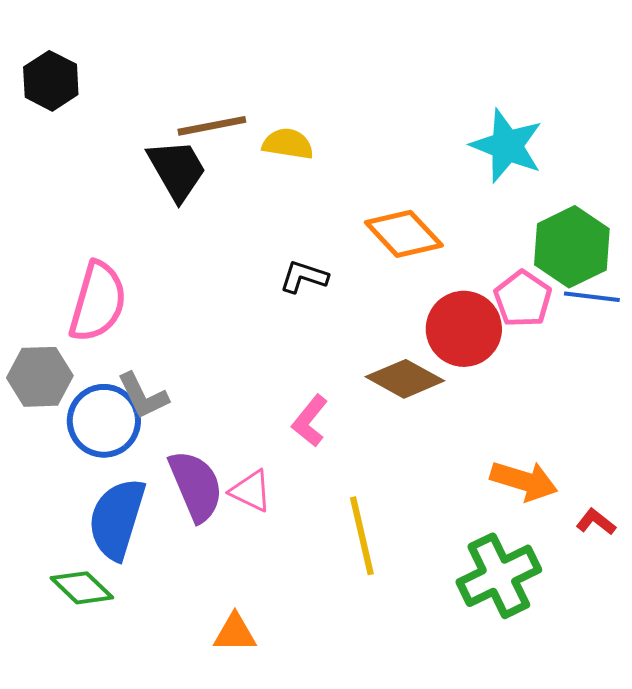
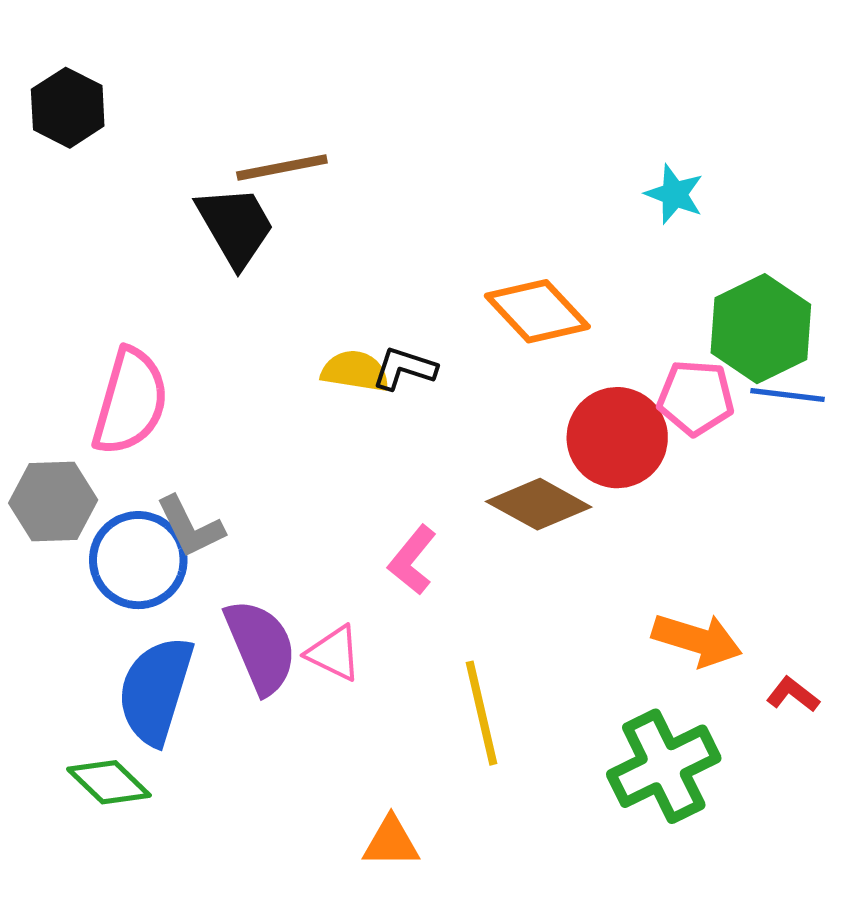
yellow semicircle: (288, 144) -> (355, 371), moved
cyan star: (507, 146) -> (674, 194), size x0.6
pink pentagon: (523, 299) -> (696, 398), turned -30
orange triangle: (235, 633) -> (391, 842), moved

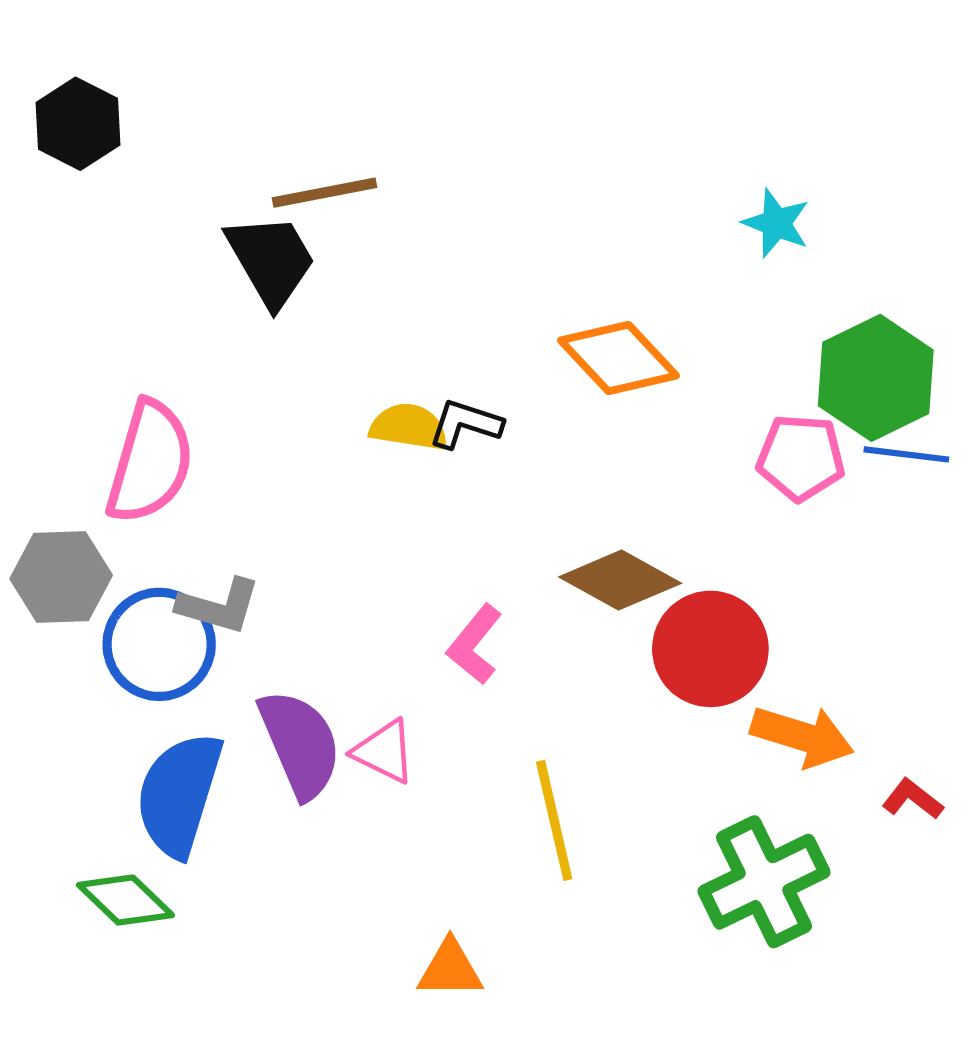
red circle: (617, 438) -> (710, 649), moved
gray L-shape: (190, 527) -> (219, 606), turned -48

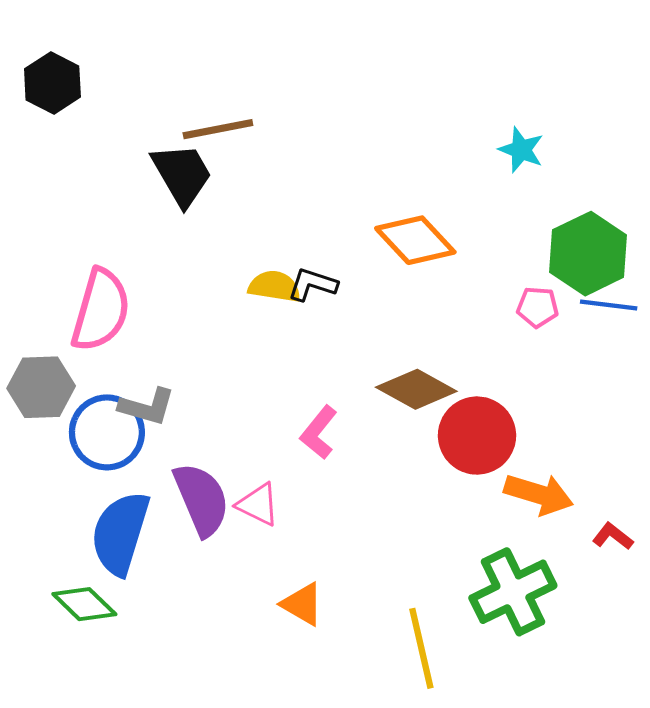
pink pentagon: (801, 458) -> (538, 307), size x0.7
yellow line: (554, 820) -> (421, 648), moved
orange triangle: (450, 969) -> (302, 604), moved, turned 30

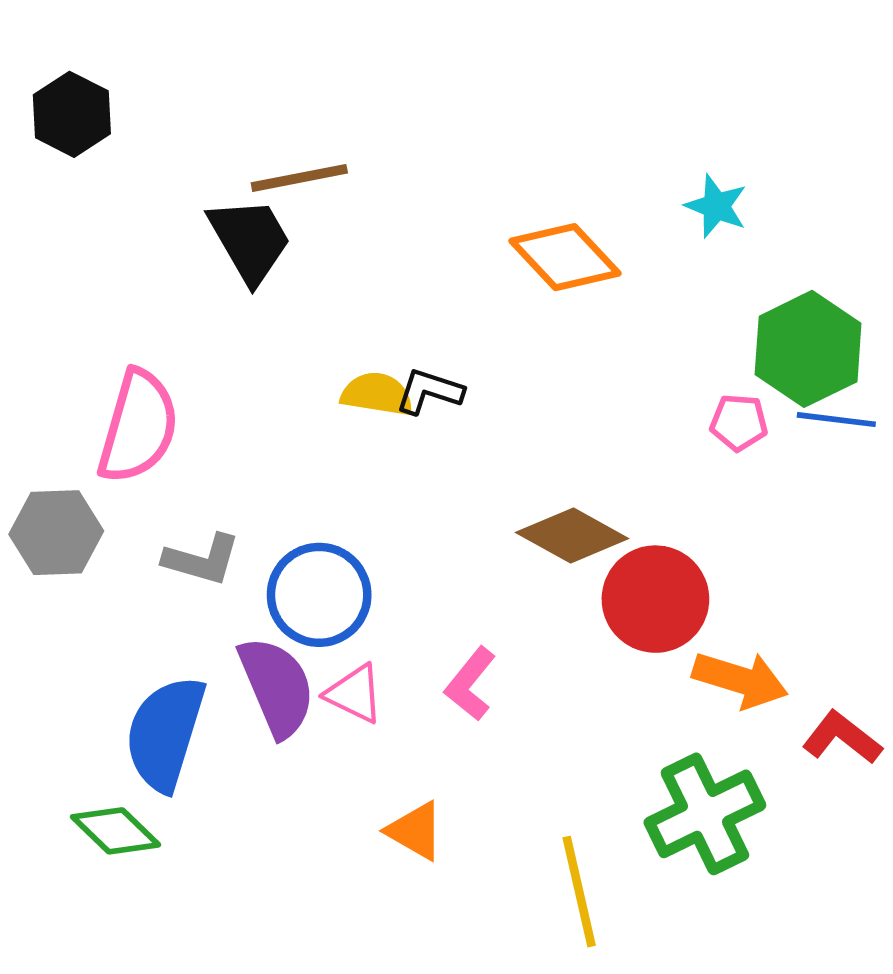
orange diamond: (415, 240) -> (565, 257), moved
blue circle: (107, 432) -> (319, 595), moved
pink L-shape: (319, 432) -> (470, 684), moved
red L-shape: (613, 536) -> (842, 738), size x1.4

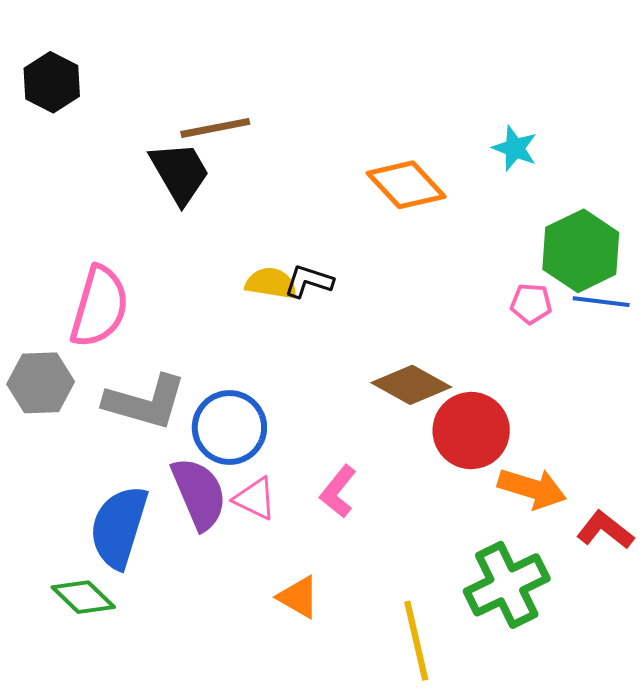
gray L-shape: (202, 560) -> (145, 402), size x1.5

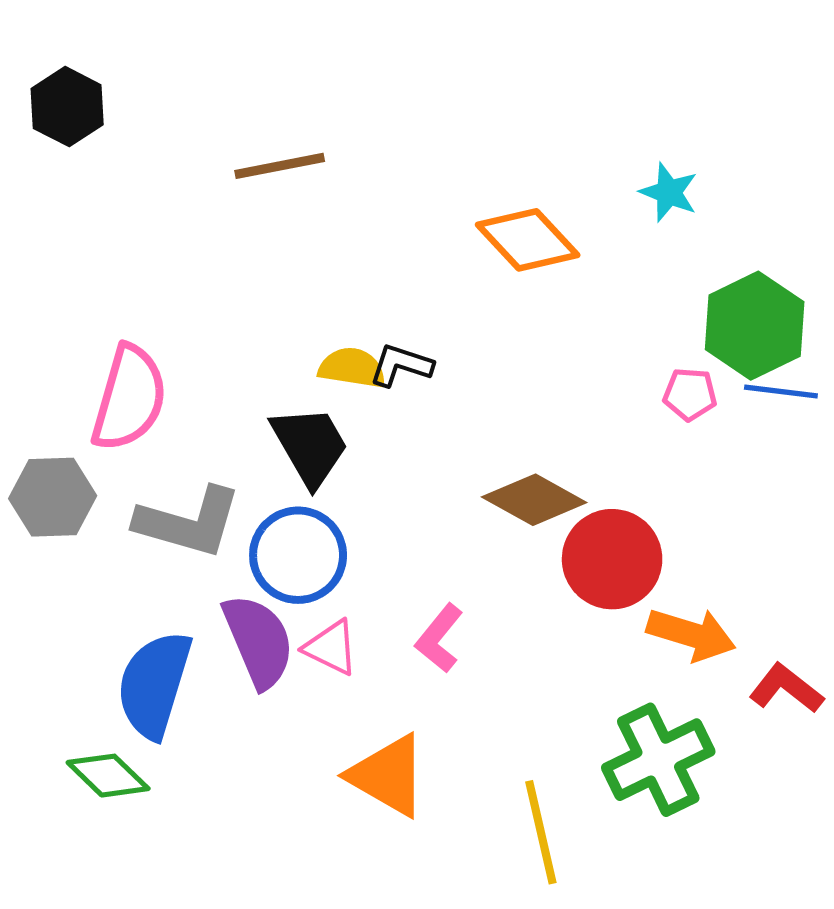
black trapezoid: (180, 173) -> (310, 446), moved
orange triangle: (299, 597) -> (388, 776), size x1.5

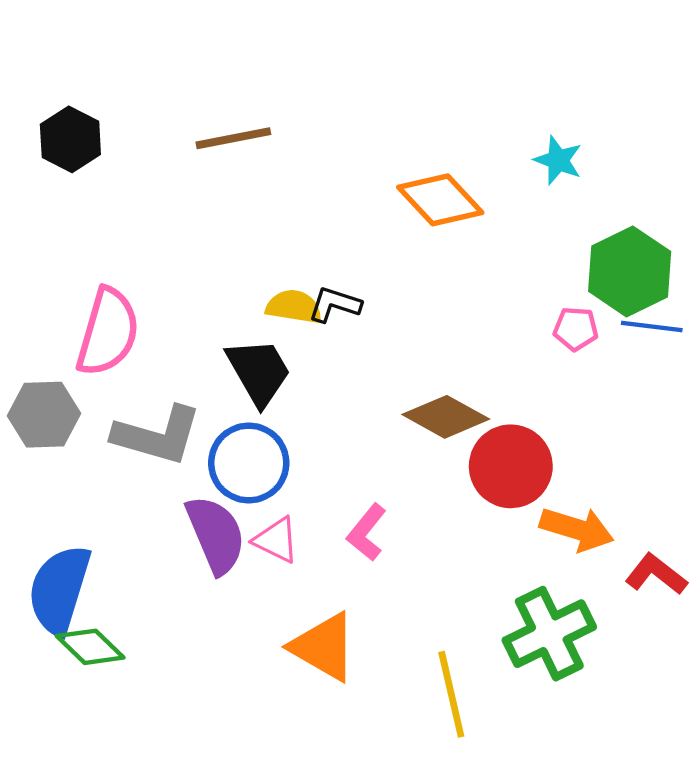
black hexagon: (67, 107) -> (70, 139), moved
blue semicircle: (154, 684) -> (59, 590), moved

